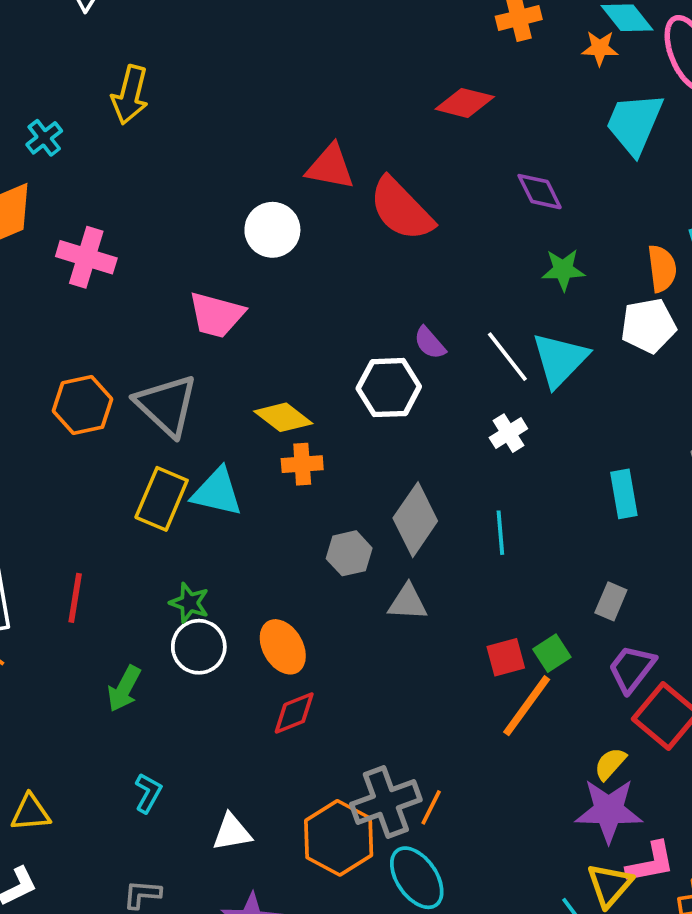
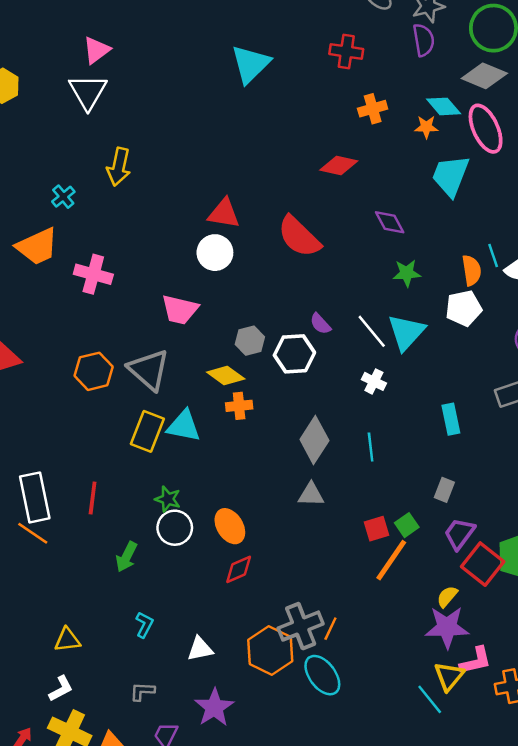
red triangle: (330, 167) -> (224, 213), moved
white cross: (508, 433) -> (374, 381), turned -30
gray hexagon: (349, 553) -> (250, 341), moved

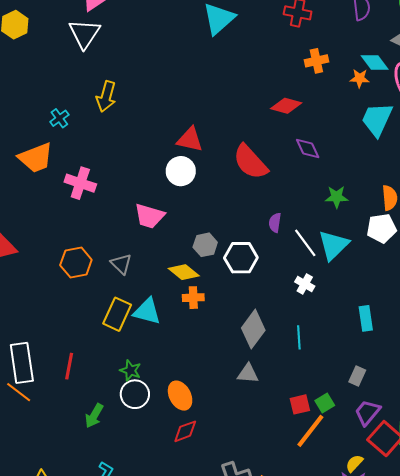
purple diamond: (390, 222) -> (308, 149), moved
purple semicircle: (320, 324) -> (275, 223), moved, turned 48
gray triangle: (149, 370) -> (121, 264), size x0.6

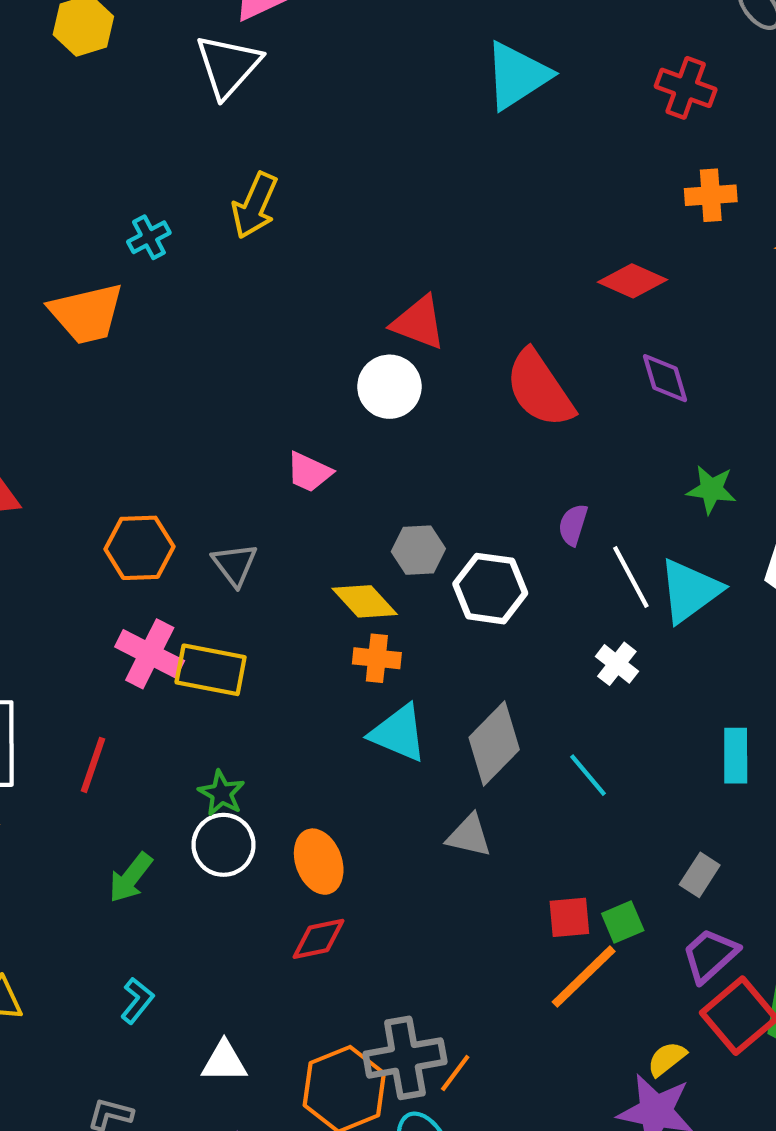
pink cross: (80, 183) -> (150, 654), moved
pink trapezoid: (149, 216) -> (309, 472), size x0.7
cyan triangle: (147, 311) -> (398, 733), moved
yellow rectangle: (117, 314) -> (211, 670), turned 68
cyan line: (299, 337) -> (588, 775), turned -45

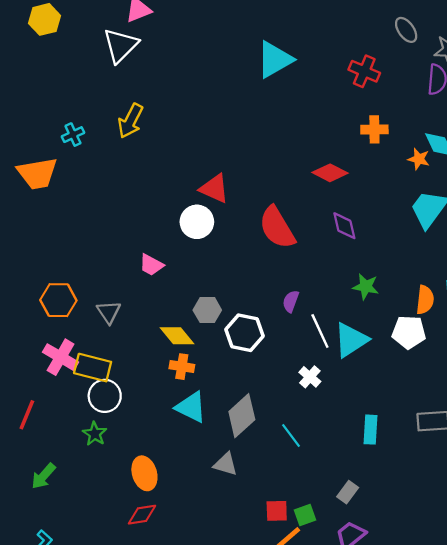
white circle: (224, 845) -> (105, 396), moved

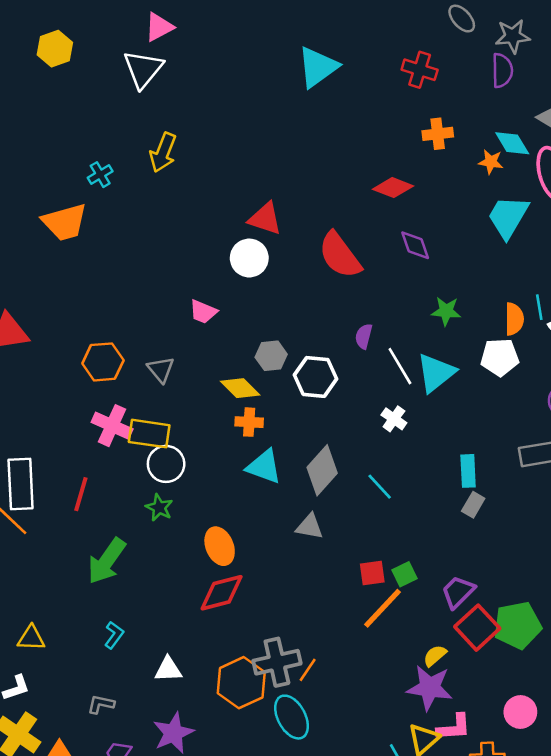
green arrow: (43, 476) -> (107, 561), size x1.5
gray rectangle: (348, 492) -> (473, 505), moved
red diamond: (142, 515) -> (222, 593), size x1.4

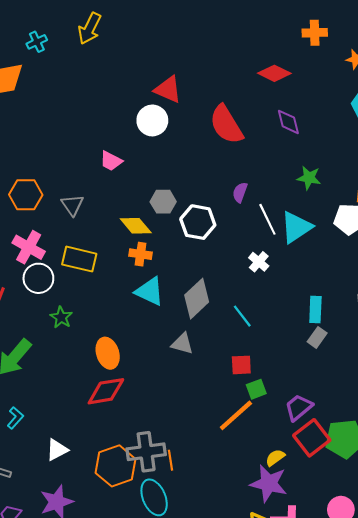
yellow rectangle: (149, 434) -> (79, 259), moved
white circle: (166, 464) -> (38, 278), moved
red square: (372, 573) -> (241, 365), moved
white triangle: (168, 669) -> (57, 450), turned -30
orange line: (308, 670) -> (171, 460), turned -48

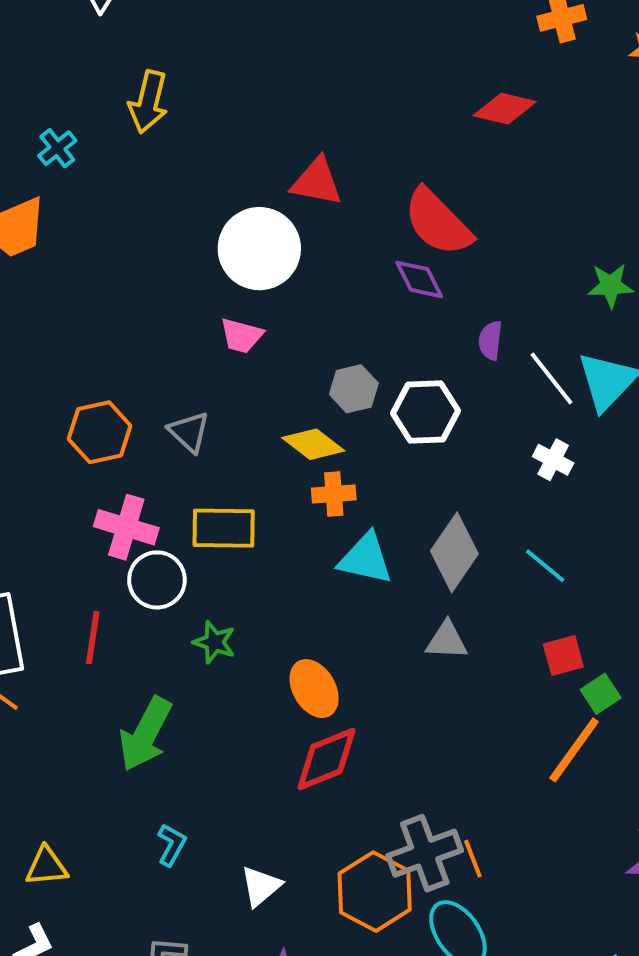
white circle: (152, 120) -> (259, 249), moved, size x1.4
purple diamond: (288, 122) -> (419, 279), moved

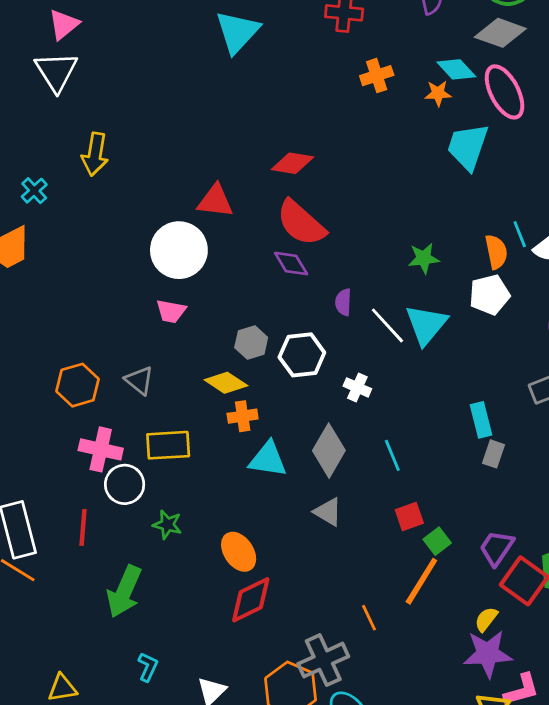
red diamond: (505, 109) -> (292, 163), moved
white cross: (553, 460) -> (357, 387), moved
cyan line: (545, 566) -> (392, 455), turned 32
gray triangle: (447, 640) -> (328, 512), turned 32
orange line: (473, 859) -> (369, 618), moved

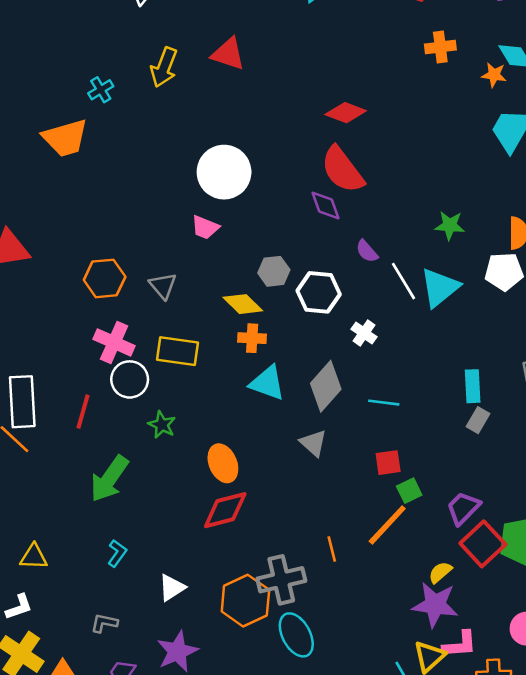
red triangle: (215, 201) -> (228, 54), moved
purple semicircle: (343, 302) -> (367, 251), turned -55
cyan line: (392, 455) -> (384, 403), turned -72

